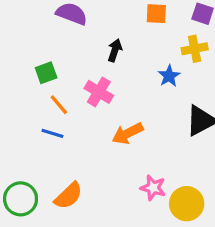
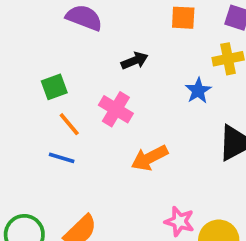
black arrow: (115, 50) -> (135, 61), turned 50

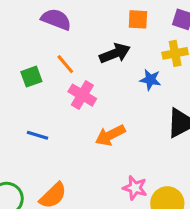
black arrow: (135, 61) -> (115, 53), moved, size x1.4
blue star: (198, 91) -> (150, 80), turned -30
orange line: (69, 124) -> (65, 64), moved

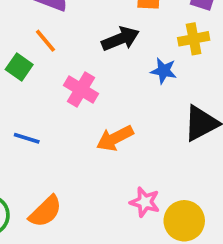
orange line: (65, 64) -> (45, 41), moved
green square: (31, 77) -> (19, 67), turned -35

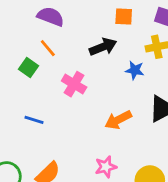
orange arrow: (115, 138) -> (118, 120), moved
pink star: (145, 202) -> (106, 167), moved, turned -30

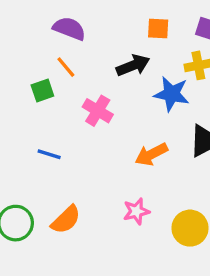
green square: (29, 67) -> (42, 91), turned 36
blue star: (135, 70) -> (172, 94), size x1.5

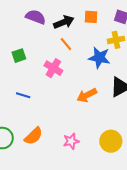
black arrow: (133, 65) -> (64, 22), moved
orange line: (66, 67) -> (66, 44), moved
pink star: (136, 211) -> (71, 141), moved

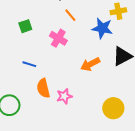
orange semicircle: (34, 136) -> (43, 88), moved, turned 120
pink star: (71, 141) -> (64, 96), moved

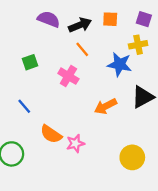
blue line: (29, 64) -> (24, 106), moved, turned 32
orange semicircle: (43, 88) -> (51, 134), turned -42

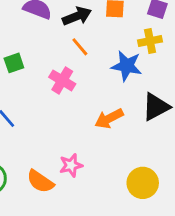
orange semicircle: (51, 134) -> (40, 181), moved

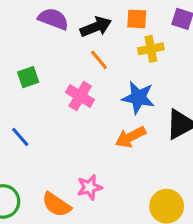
yellow cross: (150, 41) -> (151, 49), moved
blue star: (127, 66) -> (138, 98), moved

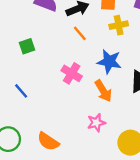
pink cross: (80, 96) -> (72, 73), moved
orange arrow: (130, 137) -> (103, 91), turned -95
pink star: (90, 187) -> (96, 123), moved

